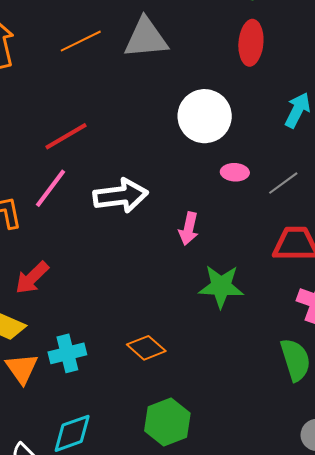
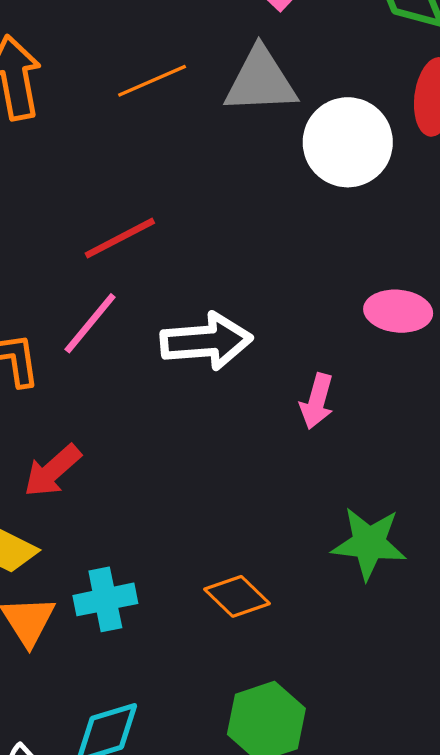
white circle: (205, 116) -> (348, 142), moved
pink ellipse: (235, 172) -> (398, 311), size x1.4
green star: (221, 286) -> (369, 543), moved

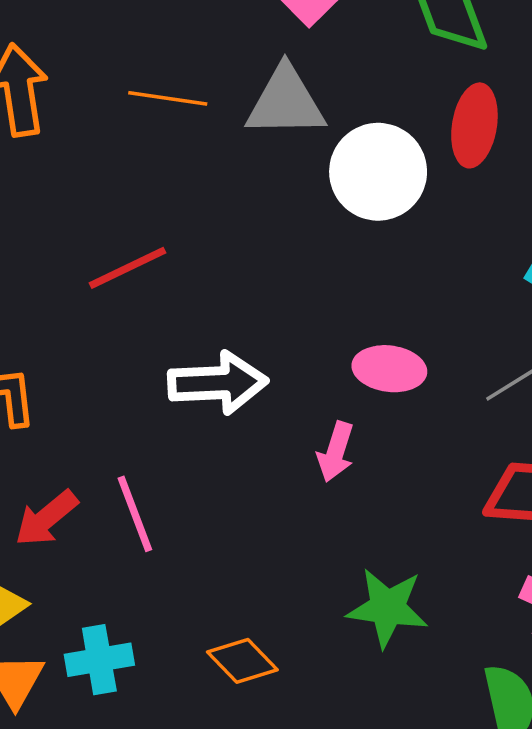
orange line: (152, 81) -> (168, 98), turned 30
pink ellipse: (398, 311) -> (389, 369), moved
pink line: (90, 323) -> (135, 514), moved, turned -62

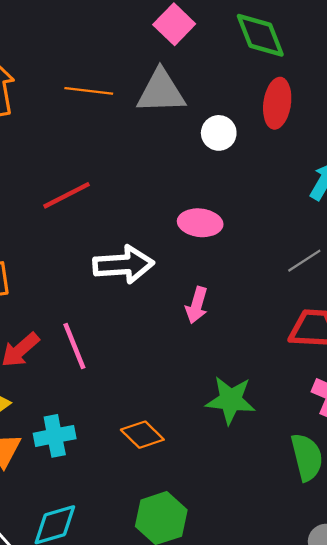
white circle: (378, 172) -> (219, 133), size x0.6
pink ellipse: (389, 369) -> (200, 223), moved

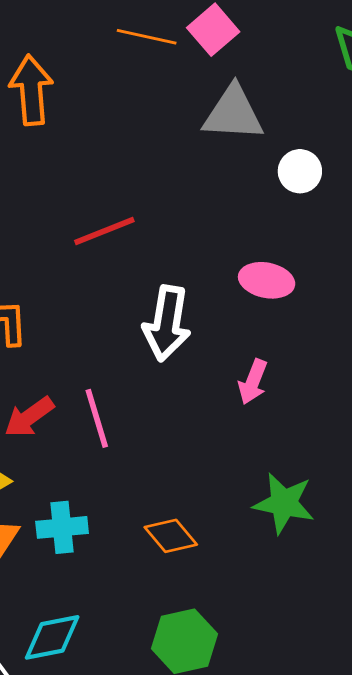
pink square: (174, 24) -> (213, 30), moved
orange line: (89, 91) -> (147, 37), moved
white arrow: (123, 265) -> (167, 323), turned 98

